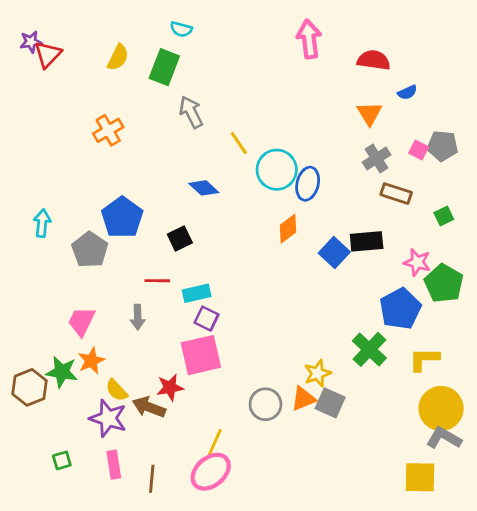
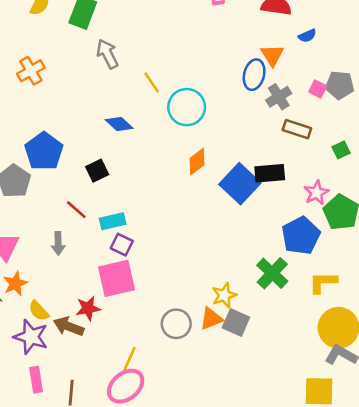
blue ellipse: (308, 184) -> (254, 75), moved
blue square: (334, 253) -> (240, 184), size x1.4
pink star: (417, 262) -> (316, 193), turned 30
red line: (157, 281) -> (76, 210), turned 40

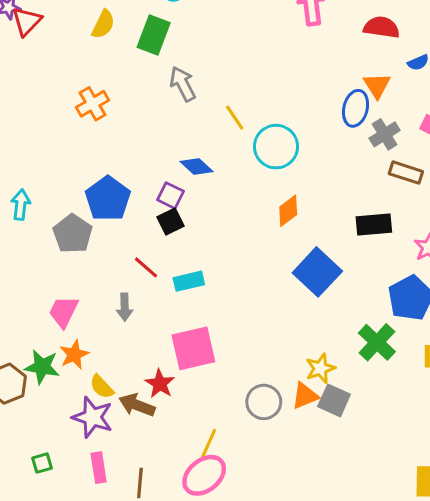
blue square: (240, 184) -> (317, 272), moved
purple square: (122, 245) -> (170, 196), moved
red star: (88, 308) -> (160, 384), turned -30

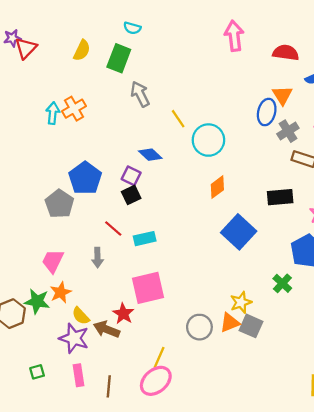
cyan arrow: (21, 205) -> (53, 113), moved
green cross: (377, 342) -> (282, 283), size x0.7

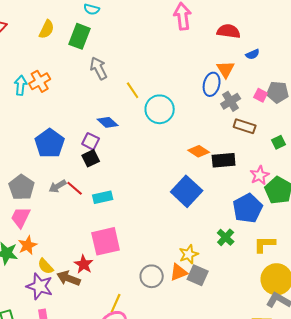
orange diamond: (217, 187) -> (199, 151), moved, turned 70
gray pentagon: (59, 204) -> (22, 187), moved
gray arrow: (98, 258) -> (58, 186), moved, turned 60

